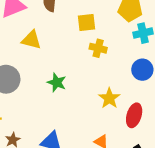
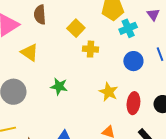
yellow square: (86, 23) -> (76, 28), turned -30
yellow triangle: (31, 40) -> (30, 52), turned 30

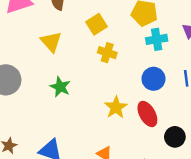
yellow triangle: (30, 52) -> (51, 42), moved
red ellipse: (133, 103) -> (147, 114), moved, turned -50

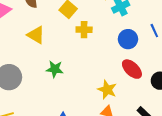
yellow star: (116, 107) -> (107, 90), moved

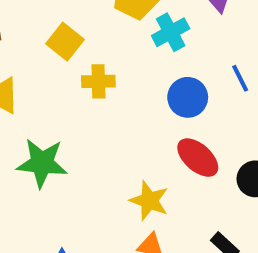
green star: (55, 69) -> (42, 163), size x1.4

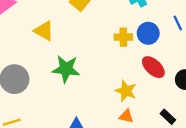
yellow cross: (98, 81) -> (123, 37), moved

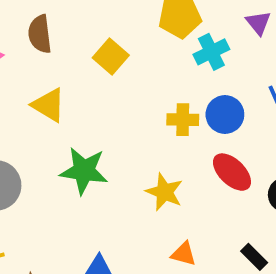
yellow star: (126, 91) -> (164, 192), moved

